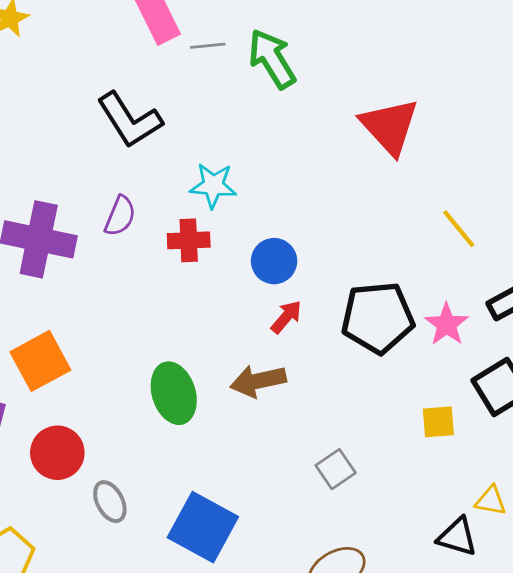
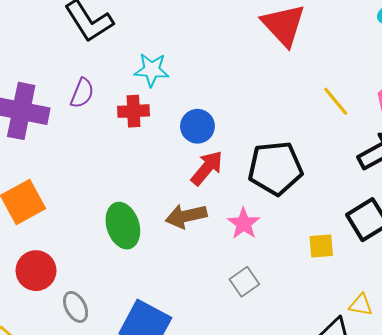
red arrow: (286, 317) -> (207, 168), size x1.4
pink star: (447, 324) -> (244, 223), moved

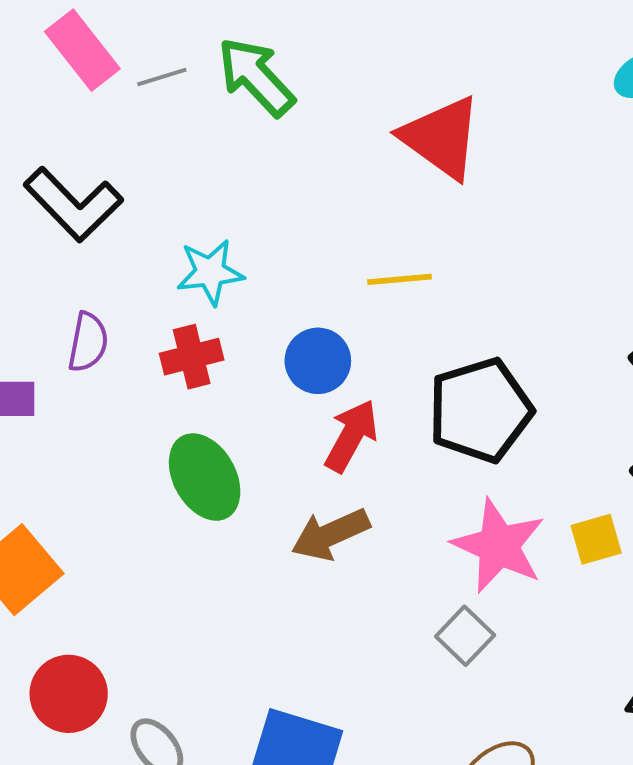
yellow line: (336, 101) -> (399, 279), moved, turned -44
pink star: (244, 223) -> (499, 546), moved, size x1.5
green ellipse: (123, 226) -> (205, 477), moved

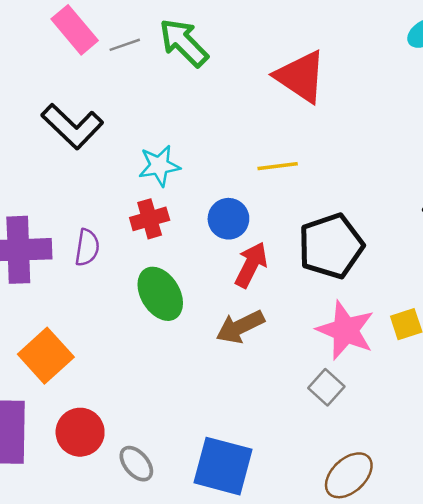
purple semicircle: (88, 342) -> (87, 247), moved

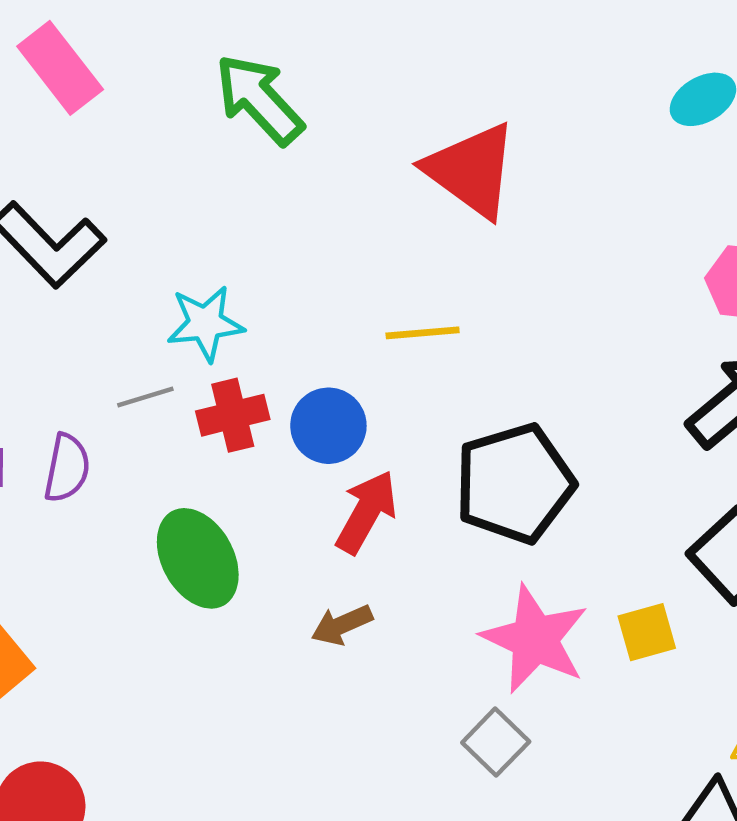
gray line: (125, 45) -> (145, 397), moved
red cross: (150, 219) -> (233, 415), moved
brown arrow: (240, 327) -> (342, 625), size x0.7

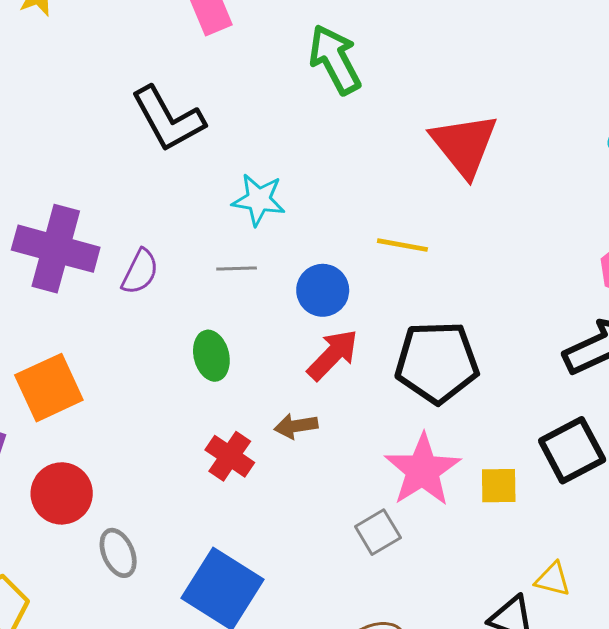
gray line: (145, 397) -> (237, 268), moved
red cross: (233, 415) -> (230, 456), moved, turned 33
green ellipse: (198, 558) -> (211, 356), size x0.7

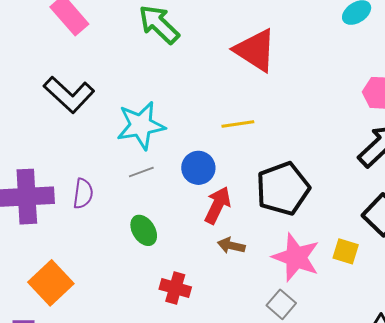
cyan star: (259, 200) -> (141, 125), size x1.4
brown arrow: (296, 426) -> (231, 246), moved, turned 40
yellow square: (499, 486) -> (346, 251), turned 36

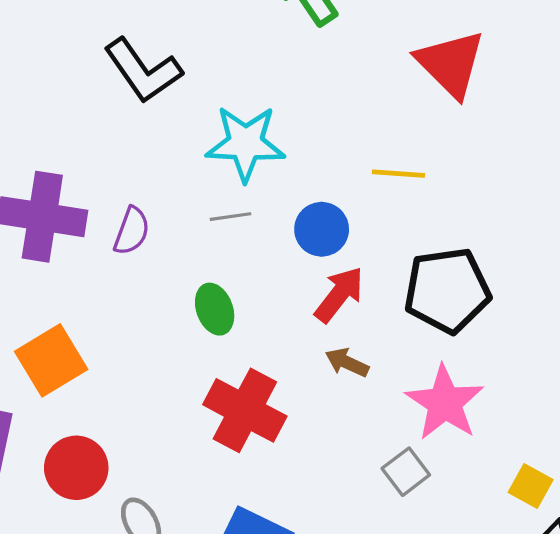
yellow square: (346, 251) -> (531, 486), moved
red cross: (175, 288) -> (245, 410), size x1.6

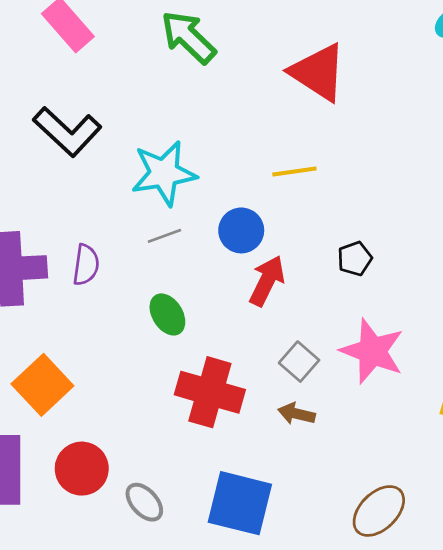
black pentagon: (447, 290) -> (355, 259), size x0.5
brown arrow: (347, 362) -> (296, 414), moved
gray square: (406, 472) -> (299, 362), moved

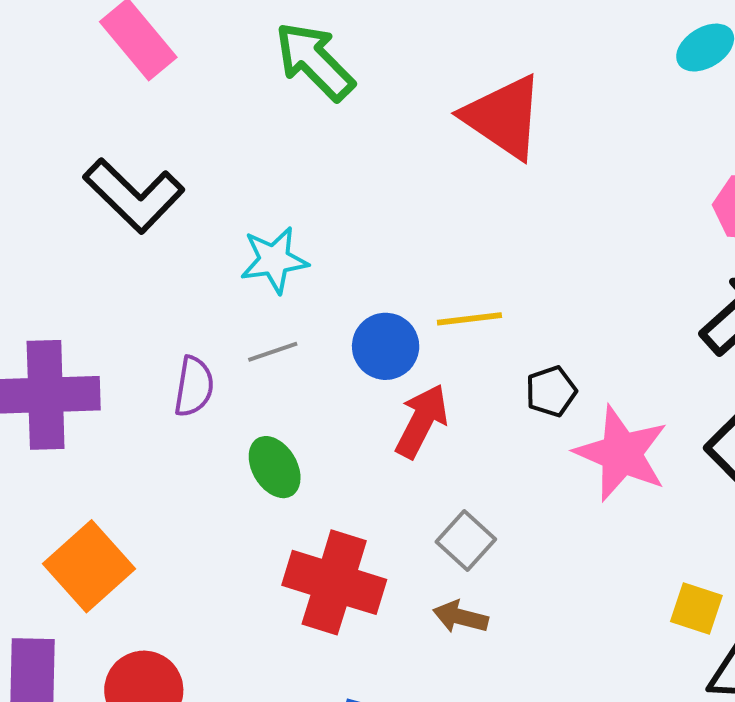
yellow line: (294, 171) -> (469, 319), moved
cyan star: (164, 173) -> (274, 260), size x0.7
purple semicircle: (86, 265) -> (194, 387), moved
pink star: (372, 351) -> (621, 453), moved

